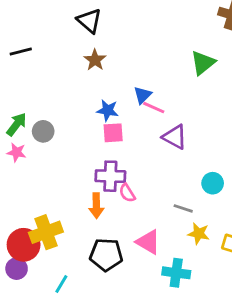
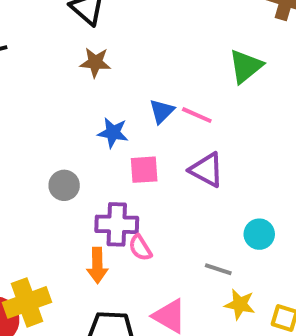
brown star: (95, 60) -> (95, 62), turned -30
pink line: (154, 108) -> (197, 115), moved
gray circle: (43, 131) -> (64, 185), moved
pink square: (113, 133) -> (144, 170), moved

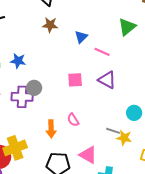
blue triangle: (162, 111) -> (81, 37), moved
blue star: (113, 133) -> (18, 61), moved
purple cross: (117, 224) -> (22, 97), moved
yellow star: (240, 304) -> (124, 138), moved

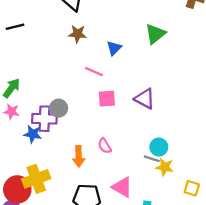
green triangle: (127, 27) -> (155, 34), moved
pink line: (102, 52) -> (94, 72), moved
blue star: (18, 61) -> (33, 134), moved
cyan circle: (134, 113) -> (159, 147), moved

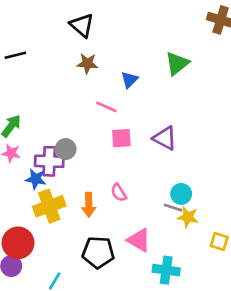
yellow cross: (36, 179) -> (49, 206), moved

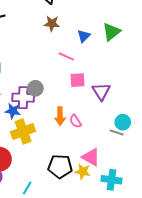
green triangle: (177, 63) -> (111, 32), moved
purple triangle: (165, 138) -> (101, 91), moved, turned 30
orange arrow: (89, 205) -> (60, 116), moved
yellow star: (188, 217) -> (83, 172), moved

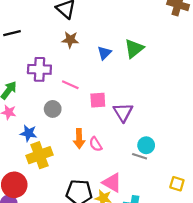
pink line: (66, 56) -> (70, 85), moved
purple cross: (23, 98) -> (39, 69), moved

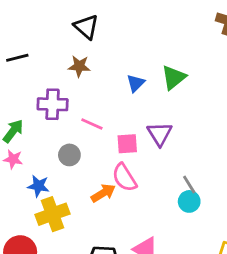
brown star: (70, 40) -> (79, 66), moved
purple triangle: (123, 112) -> (160, 134), moved
orange arrow: (79, 139) -> (103, 193), turned -120
pink semicircle: (96, 144) -> (124, 178), moved, size x1.5
gray line: (140, 156) -> (189, 185), moved, turned 40

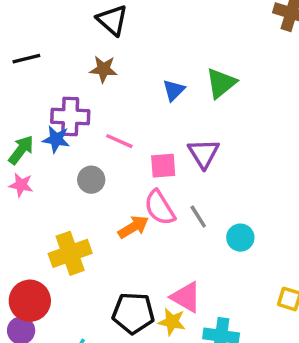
gray line: (189, 185) -> (198, 216), moved
blue star: (38, 186) -> (56, 139), moved

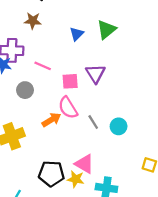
gray line: (198, 216) -> (93, 122), moved

